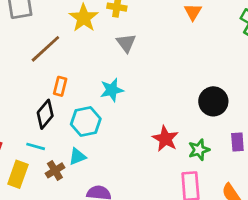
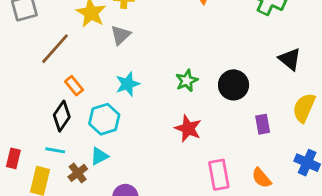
gray triangle: (126, 43) -> (121, 35), moved, turned 30
orange rectangle: (60, 86) -> (74, 86), turned -48
green star: (199, 150) -> (187, 81), moved

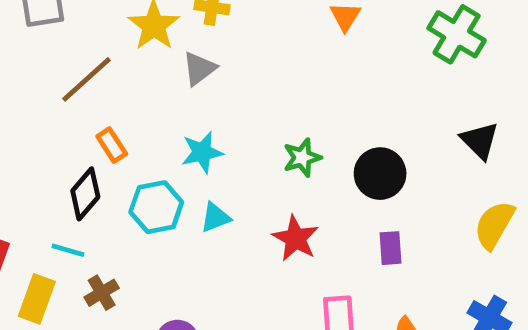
purple rectangle: (263, 124) -> (390, 248), moved
cyan triangle: (99, 156) -> (215, 217), moved

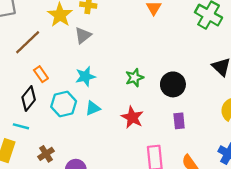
brown cross: (102, 293) -> (46, 154), moved

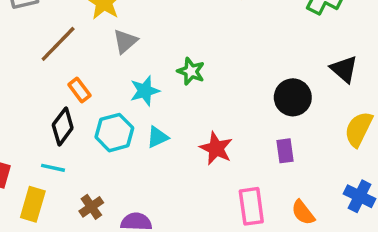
gray triangle: (83, 35) -> (125, 41), moved
green star: (134, 78) -> (191, 71), moved, turned -30
black circle: (173, 84) -> (293, 97), moved

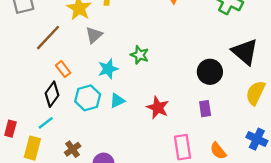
black triangle: (344, 69) -> (245, 52), size x1.4
cyan line: (53, 168) -> (46, 123), turned -49

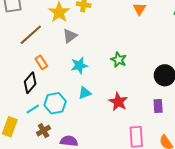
green star: (140, 55) -> (119, 60), moved
cyan hexagon: (88, 98) -> (55, 103), moved
cyan line: (46, 123) -> (33, 109), moved

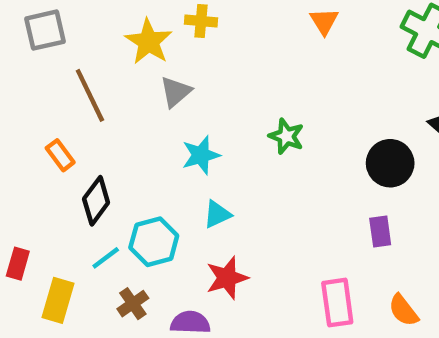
brown line: (31, 35) -> (90, 95), turned -70
orange rectangle: (41, 62) -> (60, 155), moved
red star: (118, 102) -> (227, 278), moved, turned 30

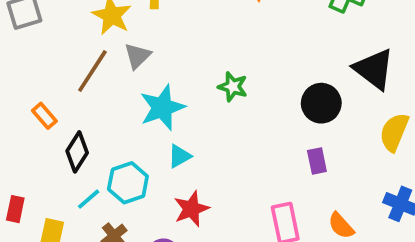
brown line: (90, 95) -> (92, 71), moved, turned 63
cyan star: (201, 155) -> (162, 108), size x1.4

